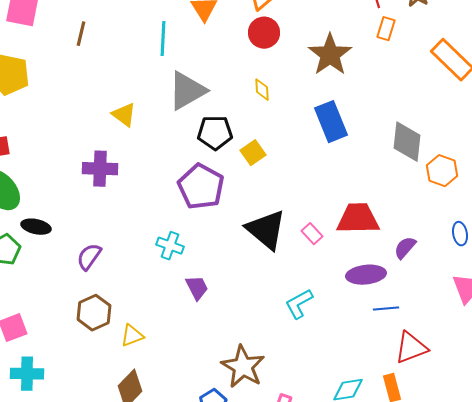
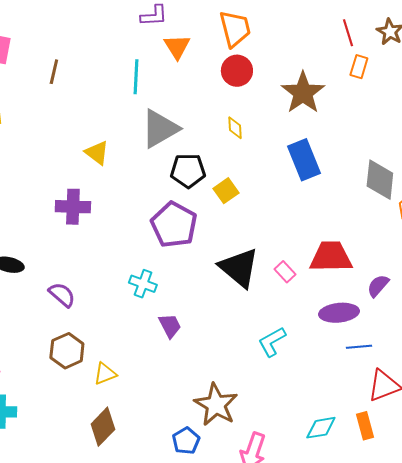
purple semicircle: (89, 257) -> (62, 295), turned 96

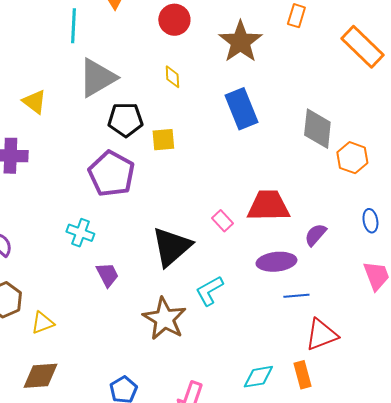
yellow square: (226, 191) -> (163, 140), turned 30
black triangle: (239, 268) -> (171, 247), moved, turned 39
brown star: (216, 405) -> (164, 319), moved
brown diamond: (103, 427) -> (40, 376), turned 42

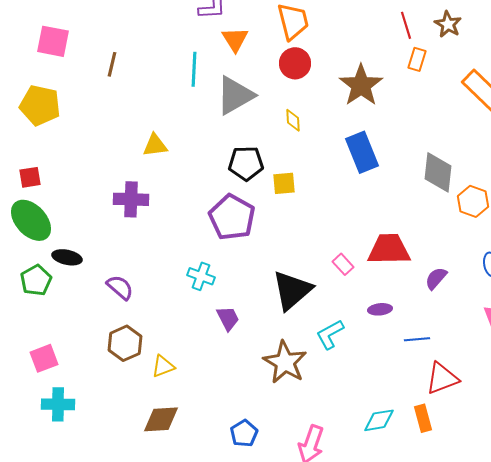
gray triangle: (97, 78) -> (235, 95), moved
yellow triangle: (34, 102) -> (155, 145), turned -44
purple ellipse: (276, 262) -> (380, 309), moved, size x0.6

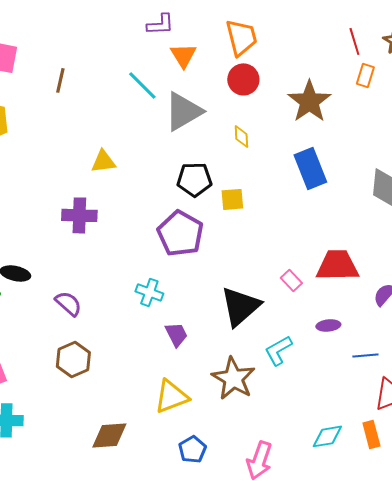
cyan line: (194, 69) -> (142, 85), turned -48
yellow triangle: (163, 366) -> (171, 396), moved, size x1.5

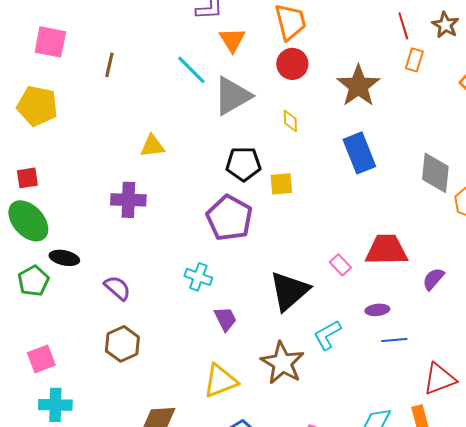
blue line: (365, 355) -> (394, 340), moved

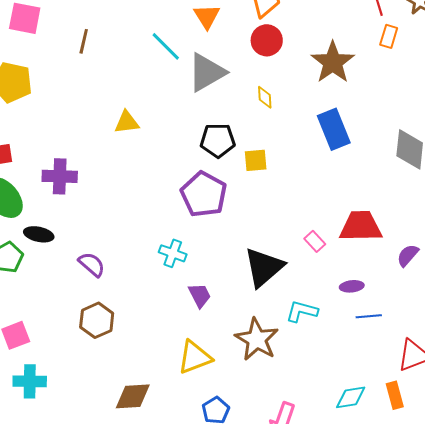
purple cross: (128, 200) -> (60, 176), moved
cyan L-shape: (327, 335) -> (302, 311), turned 44

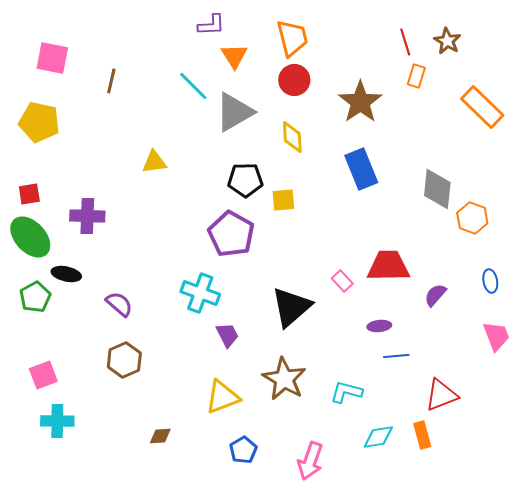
yellow diamond: (265, 97) -> (292, 137), size x1.4
cyan cross: (173, 253) -> (200, 293), size x1.4
cyan L-shape: (302, 311) -> (346, 392), moved
brown diamond: (133, 396) -> (160, 436), size x0.6

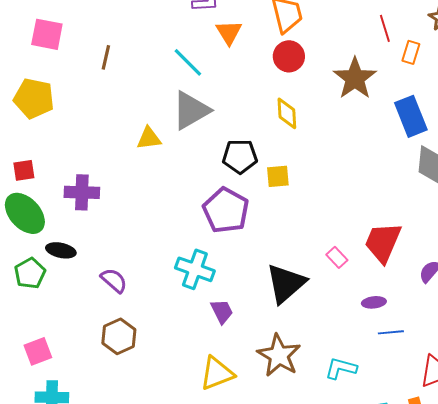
red line: (405, 42) -> (385, 28), moved
gray triangle: (234, 112) -> (191, 110), moved
blue rectangle: (361, 169) -> (411, 116), moved
red trapezoid: (388, 266) -> (383, 242), turned -66

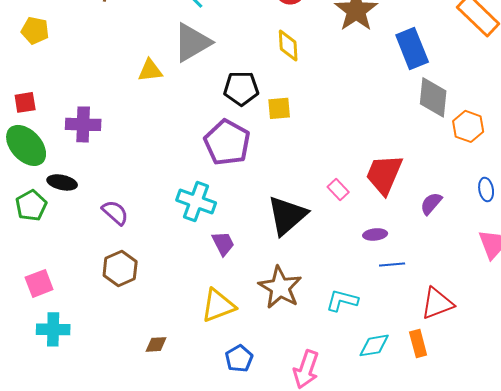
yellow pentagon: (34, 98) -> (35, 30), size x0.7

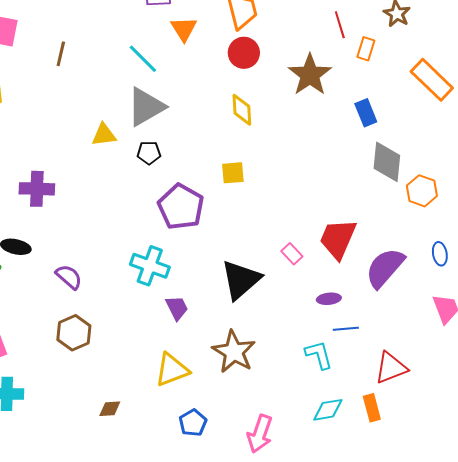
blue rectangle: (412, 48) -> (366, 113), size x0.7
black pentagon: (241, 88) -> (149, 153), moved, size x0.7
purple semicircle: (431, 203) -> (385, 268), size x1.8
cyan L-shape: (342, 300) -> (319, 355), moved, turned 60

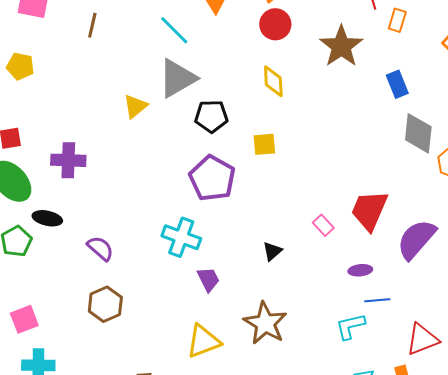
yellow triangle: (104, 135) -> (135, 106), turned -32
black pentagon: (149, 153) -> (211, 116), moved, size x1.4
black triangle: (241, 280) -> (272, 251), size x0.5
cyan L-shape: (319, 355) -> (350, 326), turned -88

